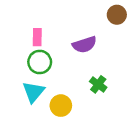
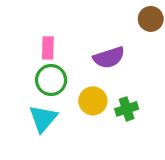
green cross: (98, 84) -> (127, 109), turned 35
yellow circle: (61, 106) -> (93, 101), moved

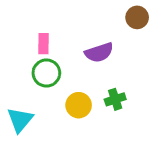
yellow circle: (93, 101) -> (79, 105), moved
cyan triangle: (43, 119) -> (20, 120), moved

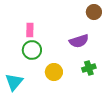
purple semicircle: (99, 53) -> (79, 41), moved
green cross: (115, 99) -> (89, 68), moved

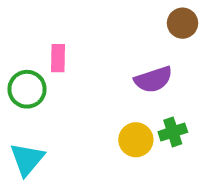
green circle: (32, 50) -> (27, 89), moved
yellow circle: (54, 72) -> (136, 140), moved

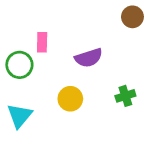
purple semicircle: (153, 80) -> (89, 58), moved
yellow circle: (136, 140) -> (70, 99), moved

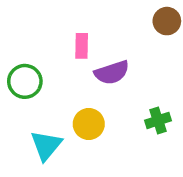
pink rectangle: (42, 42) -> (82, 46), moved
cyan triangle: (19, 116) -> (46, 145), moved

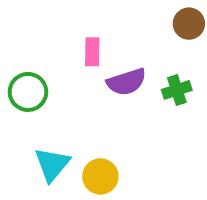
green cross: (158, 120) -> (177, 90), moved
yellow circle: (89, 124) -> (100, 176), moved

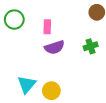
purple semicircle: (127, 82) -> (54, 47), moved
green circle: (28, 92) -> (14, 20), moved

